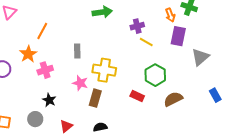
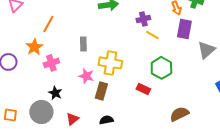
brown semicircle: (173, 99) -> (179, 114), moved
gray circle: (35, 119) -> (41, 112), size x1.5

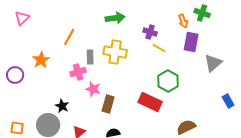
purple cross: (143, 19) -> (150, 32), turned 32
orange line: (48, 24) -> (69, 37), moved
pink cross: (51, 63) -> (78, 72), moved
yellow cross: (110, 63) -> (115, 52), moved
red rectangle: (143, 89) -> (150, 102), size x1.6

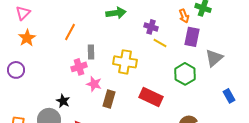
yellow cross: (115, 52) -> (125, 62), moved
orange star: (41, 60) -> (27, 38), moved
green hexagon: (168, 81) -> (185, 74), moved

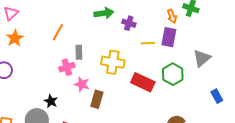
purple cross: (151, 27) -> (129, 23), moved
purple rectangle: (192, 37) -> (169, 37), moved
yellow line: (160, 43) -> (148, 43), turned -32
red rectangle: (151, 97) -> (143, 82), moved

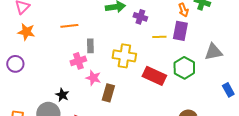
orange line: (58, 32) -> (69, 26), turned 54
orange star: (15, 38) -> (26, 32), turned -30
gray triangle: (202, 58) -> (213, 52), turned 30

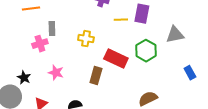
yellow cross: (124, 56) -> (86, 39), size x0.7
pink star: (93, 78) -> (56, 73), moved
brown rectangle: (108, 93) -> (96, 76), moved

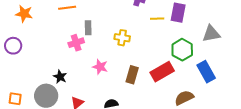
red rectangle: (116, 59) -> (162, 72), moved, turned -55
pink star: (56, 73) -> (100, 67), moved
blue rectangle: (190, 73) -> (206, 72), moved, size x1.5

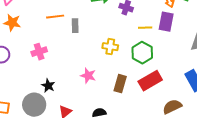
gray rectangle: (88, 28) -> (75, 26), moved
pink cross: (76, 43) -> (39, 52), moved
green hexagon: (182, 50) -> (142, 53), moved

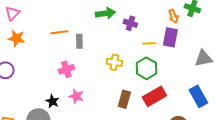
pink cross: (39, 52) -> (66, 69), moved
pink star: (88, 76) -> (76, 96), moved

